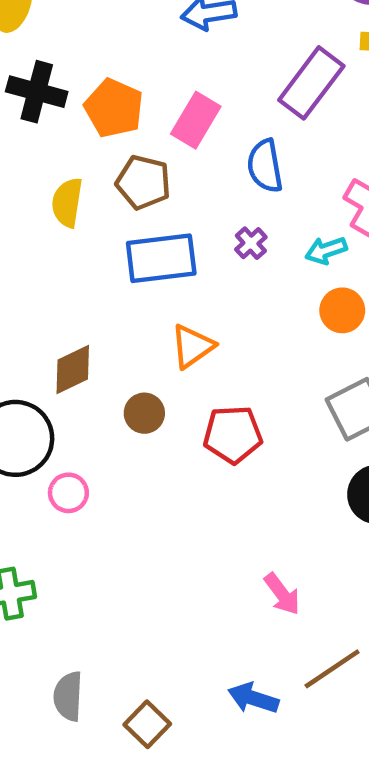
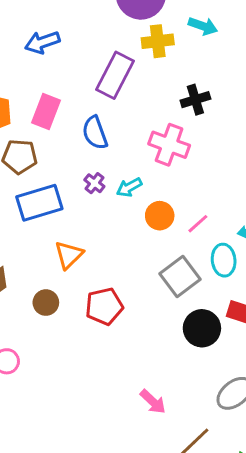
cyan arrow: (326, 250) -> (129, 187), moved

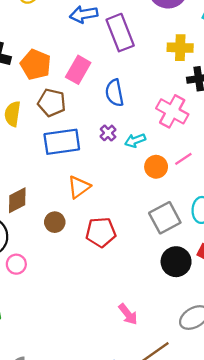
yellow cross: (158, 41) -> (180, 48), moved
purple rectangle: (115, 75) -> (120, 33), moved, turned -57
pink line: (198, 224) -> (183, 159), moved

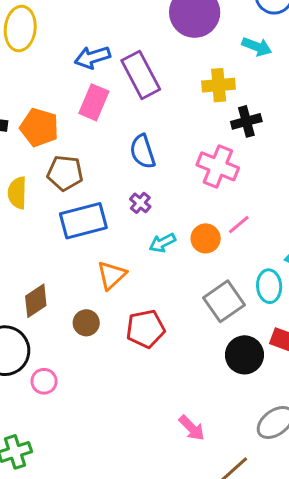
pink rectangle: (78, 70) -> (94, 102), moved
cyan arrow: (135, 140) -> (162, 243), moved

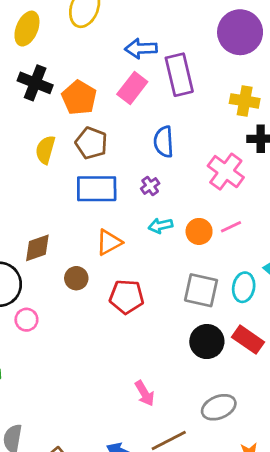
gray square: (224, 301) -> (201, 290), turned 33

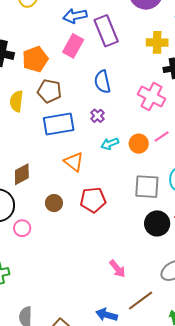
orange pentagon: (79, 98) -> (35, 59), turned 30
orange triangle: (109, 242) -> (74, 162), turned -45
brown circle: (76, 278) -> (54, 203), moved

